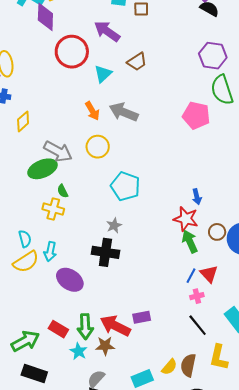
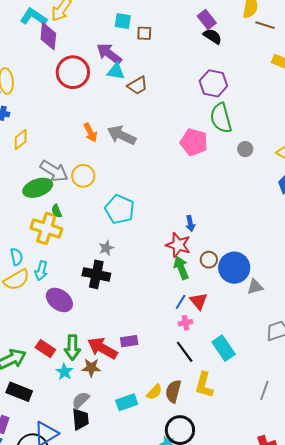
cyan triangle: (103, 74) -> (116, 71), moved, turned 48
yellow circle: (98, 147) -> (83, 176), moved
yellow cross: (53, 209) -> (46, 228), size x1.4

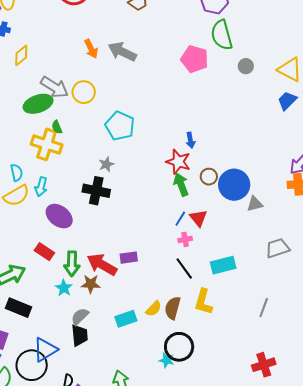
cyan rectangle: (224, 348) -> (223, 265), turned -70
red rectangle: (45, 349) -> (44, 252), moved

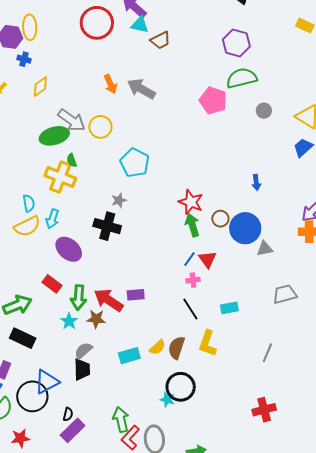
green semicircle: (222, 35) -> (242, 78), turned 88
blue arrow: (190, 140) -> (256, 182), moved
cyan rectangle: (223, 265) -> (229, 308), size x0.7

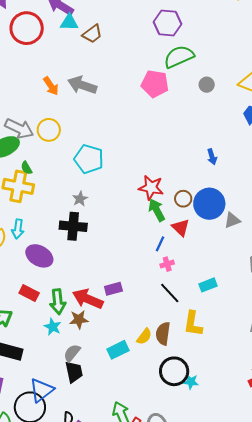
red triangle: (207, 259) -> (181, 227), moved
cyan star: (167, 399) -> (191, 382), moved

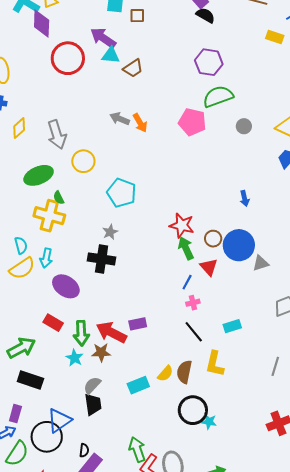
gray arrow: (82, 85) -> (120, 119), size x0.7
orange arrow: (51, 86) -> (140, 123), moved
gray arrow: (19, 129) -> (57, 135), moved, turned 44

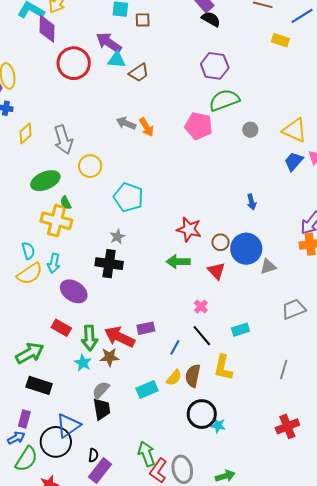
green arrow: (186, 248) -> (178, 262), moved, turned -65
blue line: (187, 282) -> (175, 347), moved
pink cross: (193, 303) -> (201, 307), turned -32

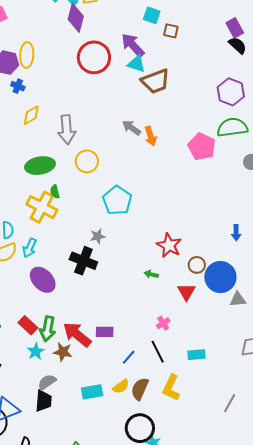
brown trapezoid: (139, 73) -> (155, 81), size x1.4
green arrow: (178, 262) -> (151, 274), size x0.6
red rectangle: (61, 328) -> (28, 325), moved

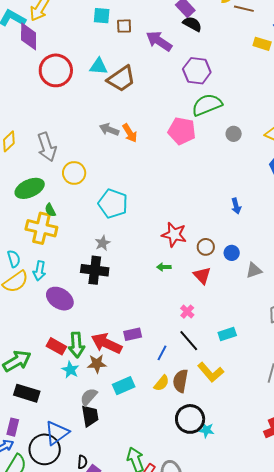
purple arrow: (133, 45) -> (159, 41), moved
blue circle: (220, 277) -> (232, 253), size x0.5
yellow L-shape: (171, 388) -> (211, 372), turned -52
cyan rectangle: (92, 392) -> (124, 386), moved

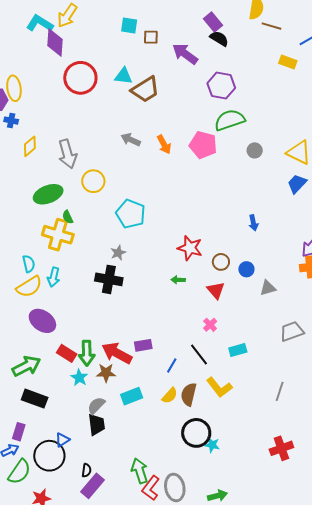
orange arrow: (130, 133) -> (164, 144), moved
purple ellipse: (60, 299) -> (42, 321), moved
pink cross: (187, 312) -> (210, 325), moved
blue triangle: (57, 433) -> (62, 440), size x0.6

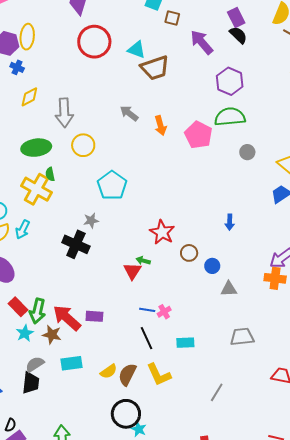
red triangle: (216, 290) -> (132, 271), moved
blue line: (172, 365) -> (147, 310), moved, turned 56

